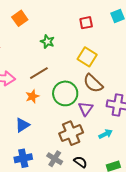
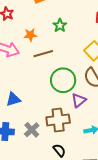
orange star: (32, 96) -> (30, 35), moved
gray cross: (55, 159) -> (32, 130), moved

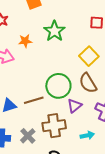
green star: (60, 25) -> (54, 31), size x1.5
brown line: (43, 54) -> (34, 100), moved

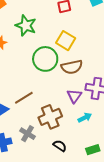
brown semicircle: (88, 83) -> (72, 67), turned -55
green circle: (58, 86) -> (45, 59), moved
purple triangle: (74, 106) -> (74, 96), moved

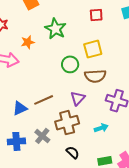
yellow square: (66, 41) -> (93, 49), turned 36
green circle: (45, 59) -> (70, 64), size x0.7
purple triangle: (74, 96) -> (78, 98), moved

